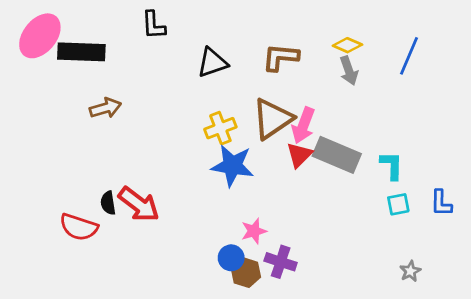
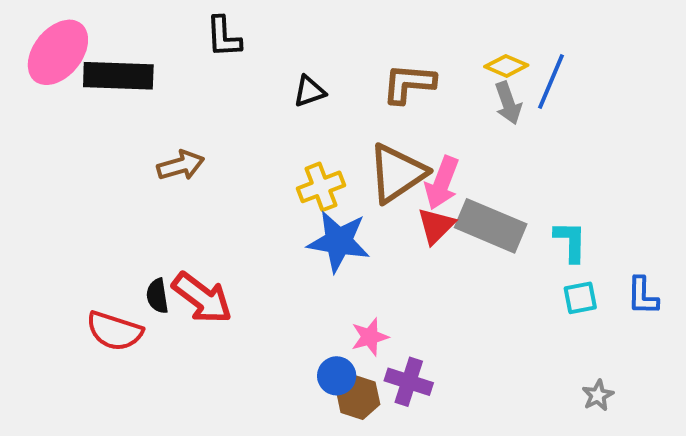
blue line: (409, 56) -> (551, 82), moved
black triangle: (212, 63) -> (309, 91), size x0.7
brown arrow: (105, 108) -> (181, 165), moved

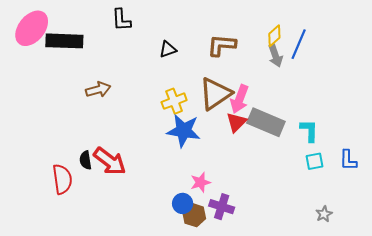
yellow diamond: (506, 66) -> (274, 36), turned -65
red semicircle: (114, 331) -> (62, 179), turned -116

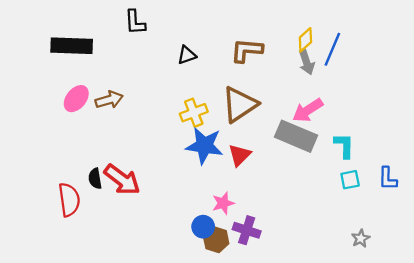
pink ellipse: (32, 28) -> (76, 99), moved, size x0.7
pink arrow: (240, 99) -> (308, 110), moved, turned 36
red triangle: (236, 122) -> (240, 155), moved

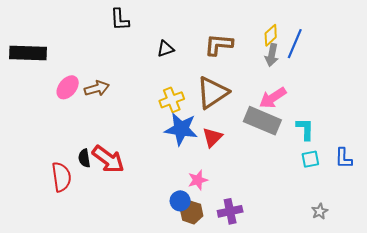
black rectangle: (72, 46) -> (28, 53), moved
gray arrow: (307, 62) -> (272, 55), turned 30
purple cross: (247, 230) -> (230, 211), moved, turned -30

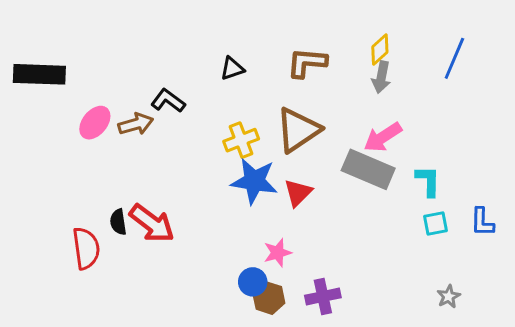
black L-shape: (120, 20) -> (168, 101), moved, turned 130
blue line: (295, 44) -> (454, 58), moved

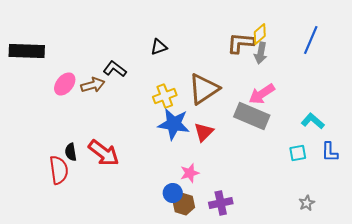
brown L-shape: (307, 63) -> (241, 43), moved
cyan L-shape: (428, 181) -> (313, 121), moved, turned -50
black semicircle: (118, 222) -> (71, 152), moved

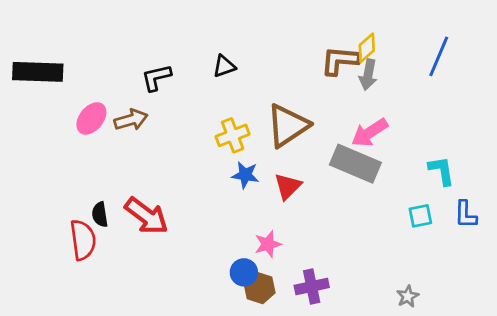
black L-shape: (115, 69) -> (156, 78), moved, turned -50
cyan L-shape: (313, 121) -> (442, 171), turned 40
blue star: (174, 124) -> (245, 175), size x0.6
gray star: (307, 203) -> (408, 296), moved

